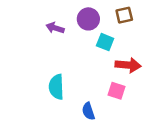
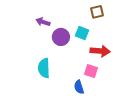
purple circle: (88, 19) -> (61, 37), moved
blue semicircle: (88, 111) -> (79, 87), moved

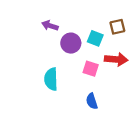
brown square: (97, 12) -> (117, 27), moved
pink square: (91, 71) -> (91, 69), moved

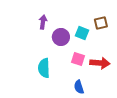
purple arrow: (50, 26) -> (43, 22), turned 80
red arrow: (116, 59) -> (100, 63), moved

